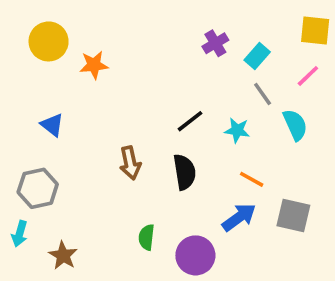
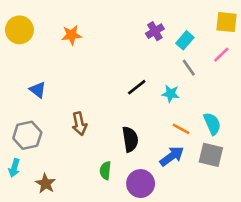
yellow circle: (49, 41) -> (19, 30), moved
orange star: (94, 65) -> (72, 35), moved
cyan semicircle: (295, 125) -> (212, 124), moved
brown arrow: (130, 163) -> (79, 124), moved
black semicircle: (185, 172) -> (130, 139), moved

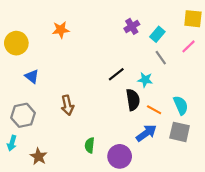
yellow circle: (19, 30) -> (16, 43), moved
black semicircle: (130, 139) -> (133, 100), moved

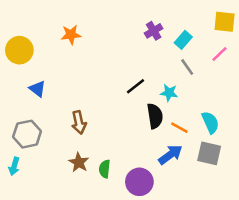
brown star: (39, 156) -> (79, 162), moved

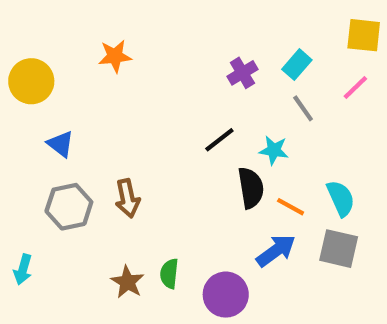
purple cross: (154, 31) -> (242, 73), moved
gray hexagon: (27, 134) -> (69, 207), moved
brown star: (79, 162) -> (127, 282), moved

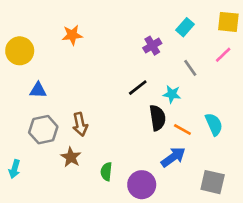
cyan rectangle: (297, 65) -> (185, 27), moved
blue triangle: (61, 144) -> (38, 90), turned -36
gray square: (339, 249) -> (213, 182), moved
brown star: (127, 282) -> (71, 157), moved

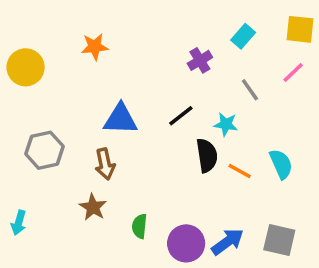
blue triangle: (38, 90) -> (121, 119), moved, size x1.5
gray hexagon: (43, 130) -> (45, 150), moved
blue arrow: (173, 157) -> (228, 242), moved

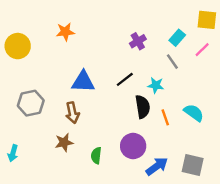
cyan rectangle: (243, 36) -> (177, 38), moved
cyan semicircle: (281, 164) -> (194, 113), turned -30
orange line: (240, 171) -> (165, 117), turned 42
brown star: (93, 207) -> (64, 142), turned 30
purple circle: (186, 243) -> (133, 146), moved

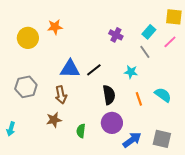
purple cross: (138, 41) -> (116, 35), turned -32
yellow circle: (18, 46) -> (28, 38), moved
black line: (125, 79) -> (94, 70), moved
black semicircle: (143, 107) -> (109, 95), moved

